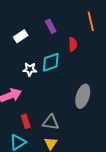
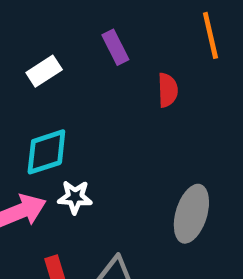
cyan diamond: (51, 62) -> (46, 152), moved
white star: (30, 69) -> (75, 197), moved

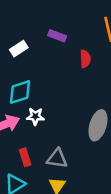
purple rectangle: (115, 47) -> (57, 36), turned -42

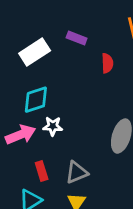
white rectangle: (19, 49) -> (35, 52), size x1.5
gray triangle: (57, 158) -> (77, 172), turned -30

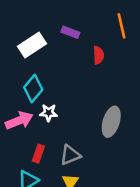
cyan diamond: (36, 100) -> (33, 88), turned -32
red rectangle: (42, 171) -> (38, 154), turned 36

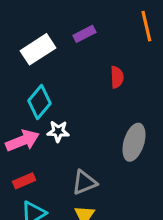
purple rectangle: (70, 32) -> (84, 34), turned -48
red semicircle: (98, 55) -> (117, 77), moved
red rectangle: (38, 154) -> (24, 181), moved, turned 48

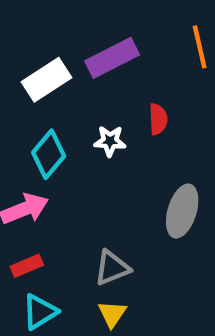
purple rectangle: (84, 34) -> (112, 58), size x1.6
white star: (58, 131) -> (110, 141), moved

